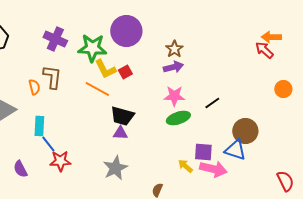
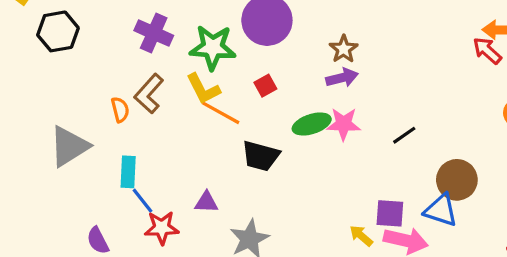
yellow L-shape: (105, 69) -> (203, 89), moved
brown L-shape: (52, 77) -> (149, 94), turned -145
green ellipse: (178, 118) -> (312, 124), moved
purple triangle: (120, 133) -> (206, 202), moved

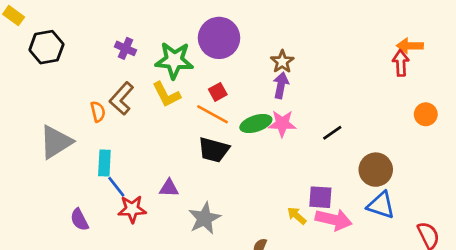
purple cross: (154, 33) -> (126, 48), size x0.7
red arrow: (487, 51) -> (401, 63), turned 45
purple arrow: (342, 78) -> (281, 85), turned -65
orange line: (221, 113) -> (212, 114), moved
blue triangle: (441, 210) -> (381, 205), moved

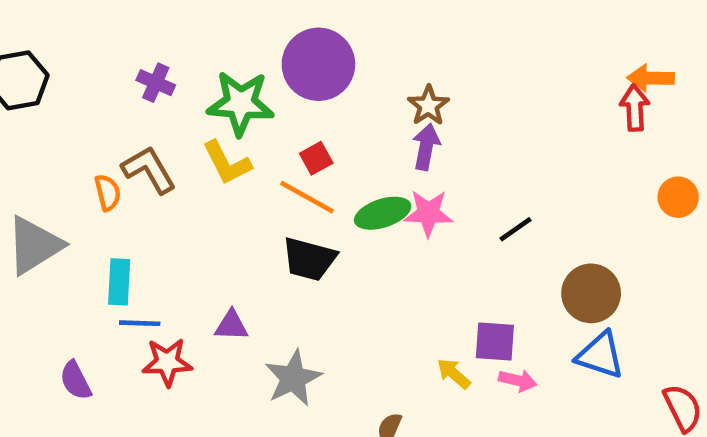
brown L-shape: (122, 98) -> (149, 170), turned 108
blue line: (116, 187) -> (140, 323), turned -50
pink arrow: (334, 220) -> (518, 380), size x0.6

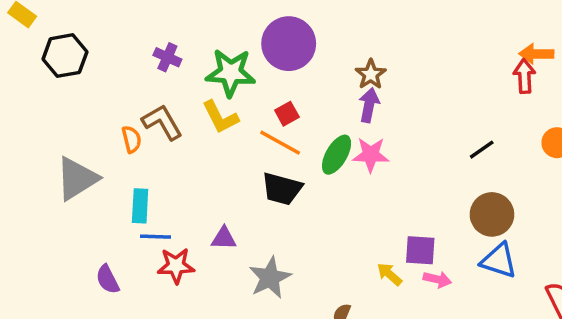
green ellipse: (383, 213) -> (337, 155), turned -42
black line: (515, 229) -> (482, 150), moved

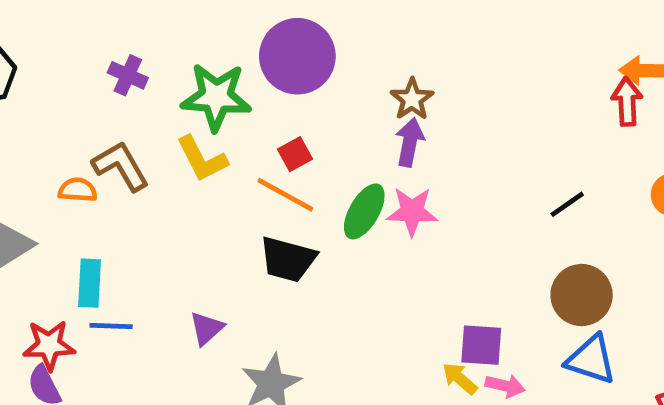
orange semicircle: (132, 139) -> (78, 190), turned -72
purple triangle: (224, 238) -> (207, 328), turned -44
red star: (176, 266) -> (49, 345), moved
yellow arrow: (389, 274) -> (460, 379), moved

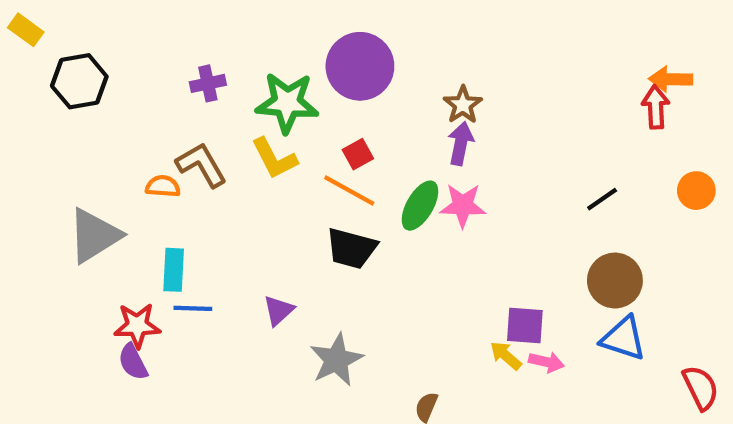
purple cross: (128, 75) -> (208, 83), turned -36

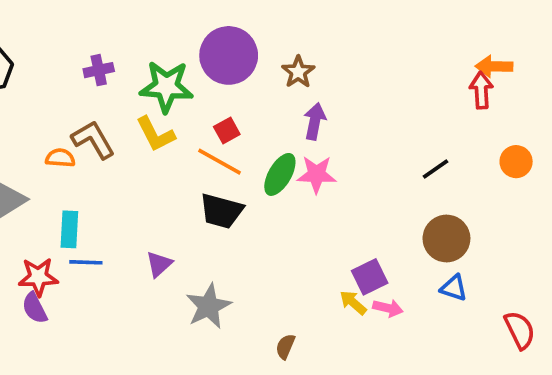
brown star: (463, 105) -> (298, 72), moved
purple square: (525, 326) -> (370, 277), turned -30
blue triangle: (623, 338) -> (454, 288), size x0.7

